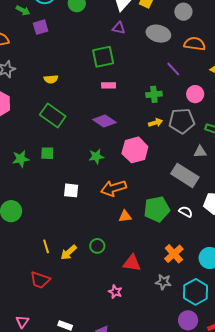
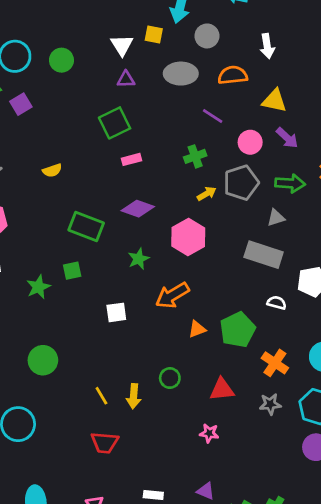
green rectangle: (53, 115) -> (86, 226), moved
green pentagon: (157, 209) -> (238, 330), moved
yellow arrow: (69, 252) -> (134, 396), turned -30

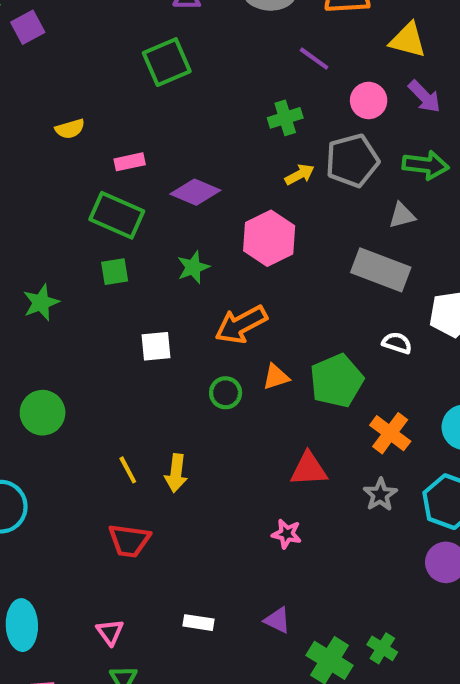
pink rectangle: (131, 159) -> (130, 162), moved
green square: (72, 271) -> (115, 272), moved
green circle: (170, 378) -> (226, 393), moved
gray star: (270, 404) -> (380, 495), turned -30

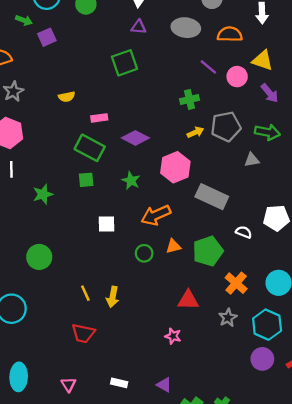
pink circle: (369, 100) -> (237, 77), moved
green star: (193, 267) -> (131, 181), turned -30
gray rectangle: (381, 270) -> (212, 197), moved

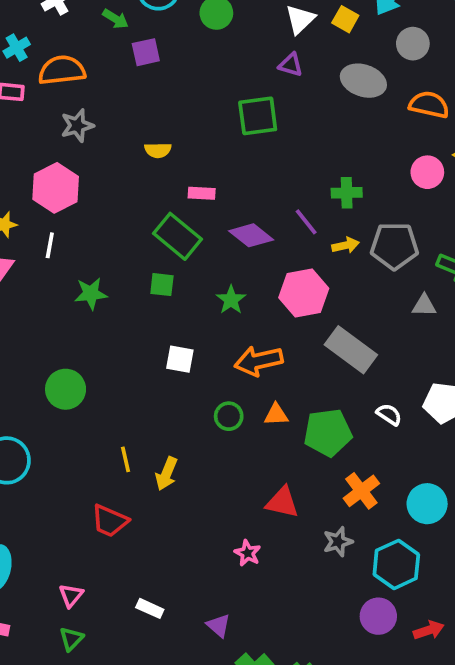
purple line: (208, 67) -> (306, 222), moved

